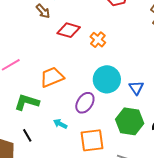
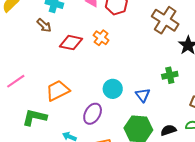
orange cross: (98, 40) -> (101, 38), moved
cyan circle: (107, 79) -> (113, 89), size x0.7

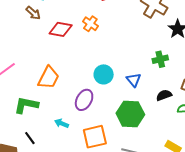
orange trapezoid: (58, 90) -> (49, 78), turned 145
black semicircle: (168, 130) -> (164, 95), moved

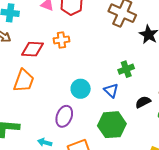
orange cross: (90, 24) -> (61, 40), turned -35
green cross: (160, 59) -> (126, 69), moved
orange trapezoid: (49, 78) -> (24, 81), moved

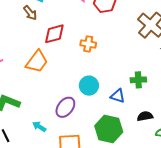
orange cross: (61, 40) -> (88, 44), moved
red diamond: (32, 49) -> (54, 34), turned -35
blue triangle: (111, 90) -> (118, 96), turned -42

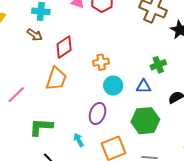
orange cross: (88, 44) -> (101, 62), moved
cyan arrow: (39, 127) -> (79, 140), turned 48

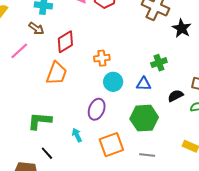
pink line: (16, 95) -> (19, 51), moved

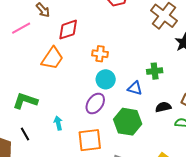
purple ellipse: (97, 109) -> (95, 104), moved

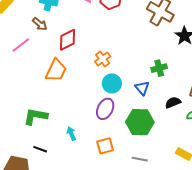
orange cross: (100, 54) -> (103, 59), turned -35
blue triangle: (135, 88) -> (142, 88), turned 42
black line: (25, 134) -> (40, 149), turned -32
orange square: (90, 140) -> (105, 146), size x0.7

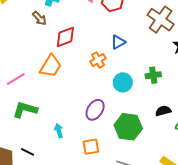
pink line: (21, 45) -> (16, 79), moved
cyan circle: (112, 83) -> (123, 82), moved
blue triangle: (142, 88) -> (118, 42), moved, turned 35
black line: (40, 149) -> (27, 152), moved

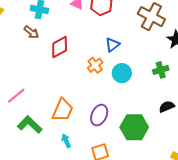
orange trapezoid: (51, 66) -> (63, 110), moved
green cross: (153, 75) -> (161, 70), moved
cyan circle: (123, 82) -> (122, 73), moved
green L-shape: (25, 110) -> (30, 125), turned 35

